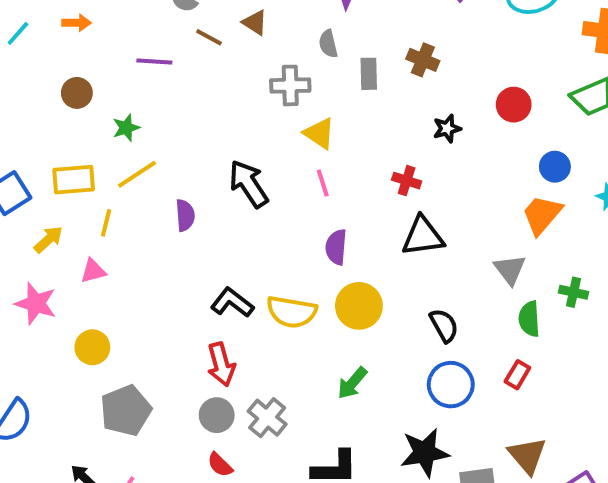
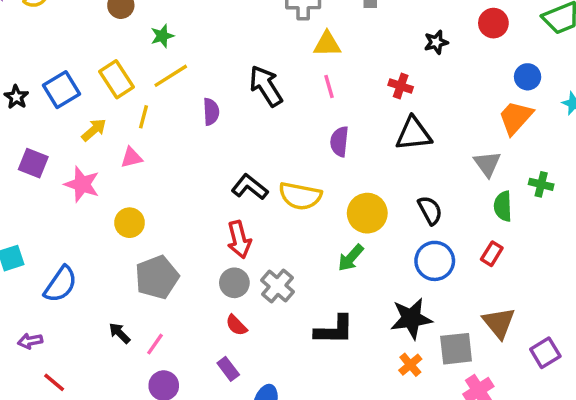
yellow triangle: (319, 133) -> (327, 44), turned -36
yellow rectangle: (74, 180) -> (117, 79), turned 60
yellow circle: (359, 306) -> (367, 213), moved

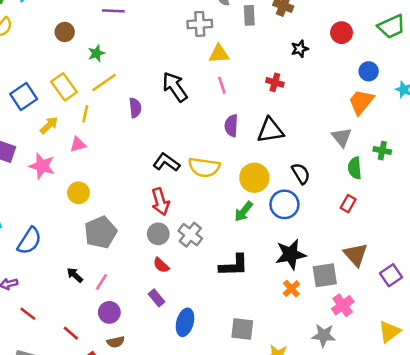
black triangle: (414, 134) -> (270, 130), moved
blue circle: (435, 261) -> (284, 204), moved

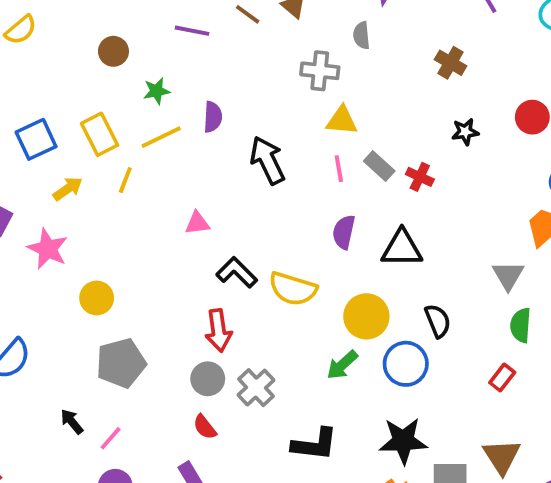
gray rectangle: (249, 15) -> (379, 166), moved, turned -54
purple semicircle: (135, 108) -> (213, 117), moved
pink triangle: (78, 144) -> (197, 223), moved

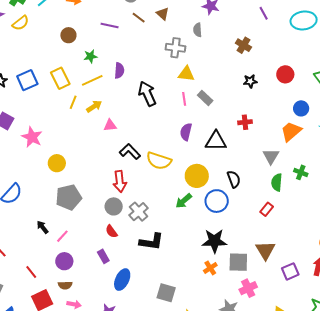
red cross: (420, 177) -> (245, 122), moved, turned -32
yellow arrow: (68, 189) -> (94, 106), moved
black L-shape: (315, 444) -> (151, 242), moved

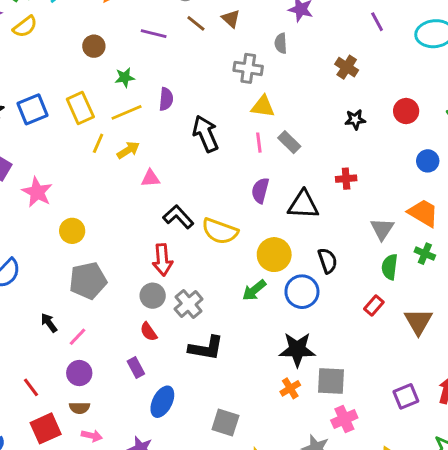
orange trapezoid: (291, 131) -> (423, 213), moved, turned 70
brown triangle: (265, 250) -> (418, 321), moved

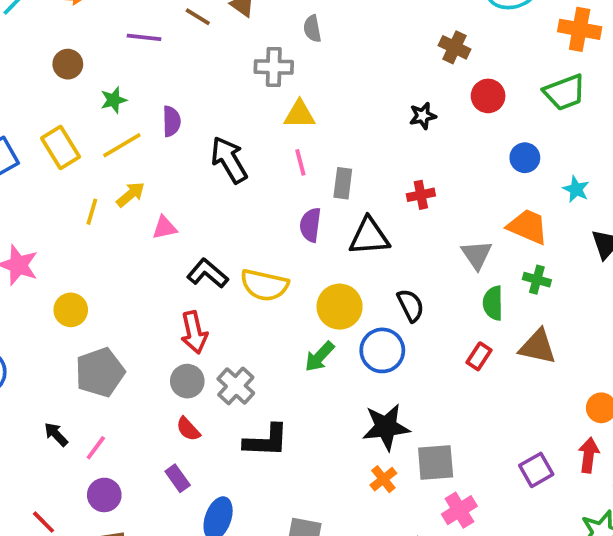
brown cross: (347, 67) -> (454, 47), moved
gray rectangle: (289, 142) -> (343, 183), moved, turned 60
yellow line: (98, 143) -> (92, 212), moved
brown triangle: (418, 321) -> (538, 347), moved, turned -40

